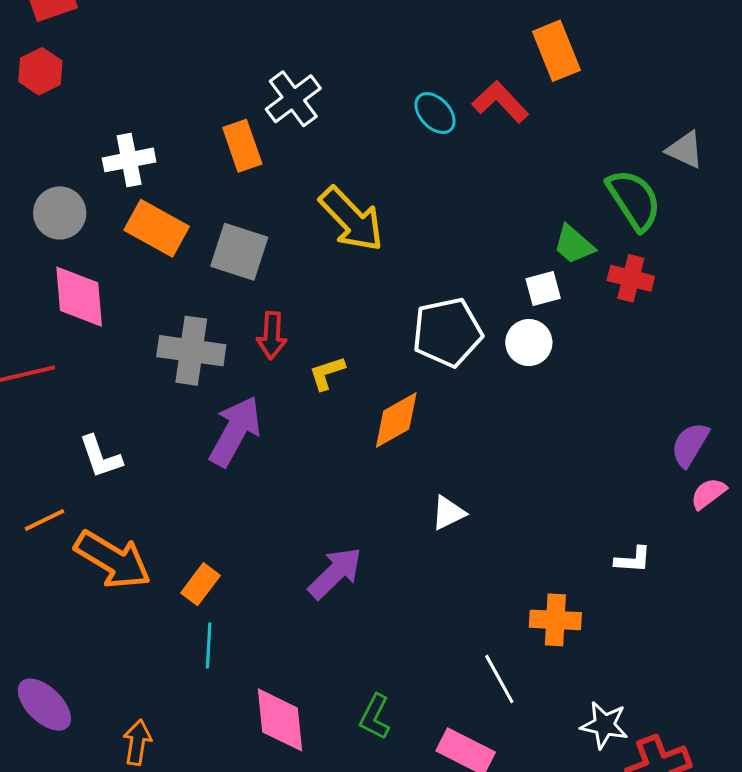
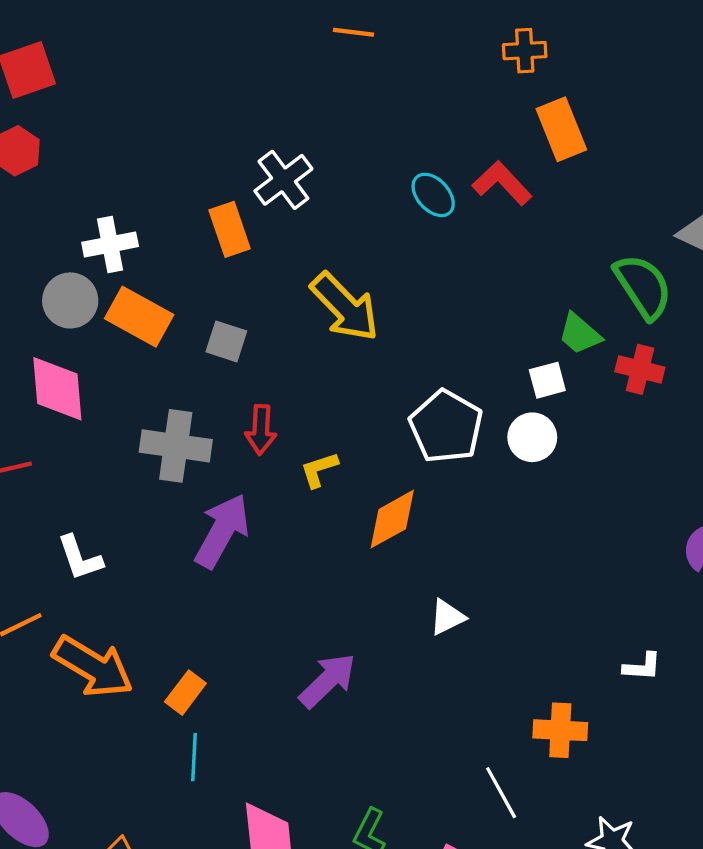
gray circle: (60, 213) -> (70, 300), moved
gray square: (239, 252) -> (226, 341), size x0.7
white pentagon: (447, 332) -> (446, 426), turned -30

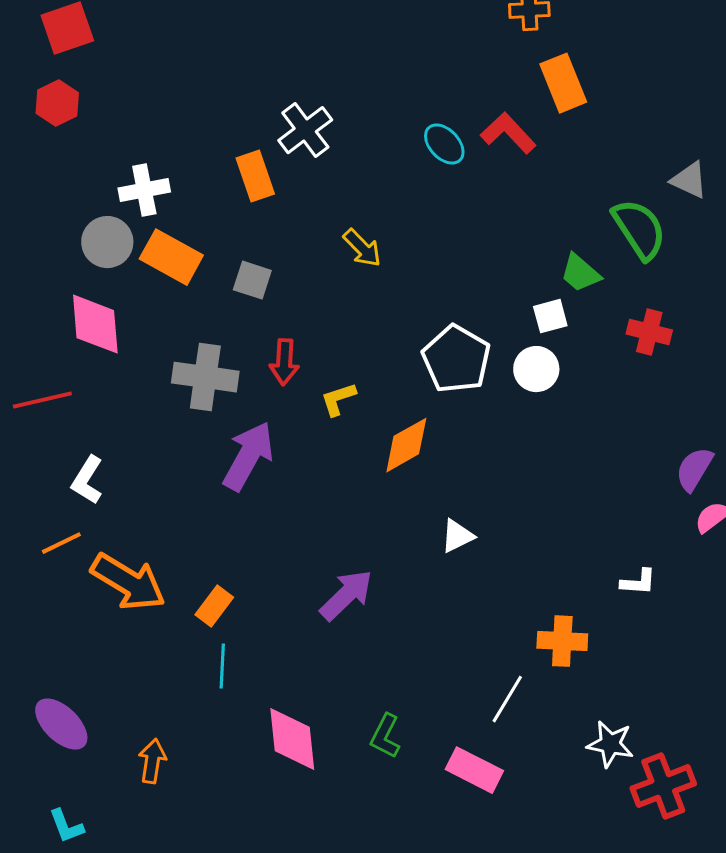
yellow arrow: (345, 307) -> (362, 248), size x0.6
red cross: (640, 369) -> (649, 332), moved
white L-shape: (80, 558) -> (87, 480), moved, turned 51
white line: (501, 793) -> (507, 699), turned 60

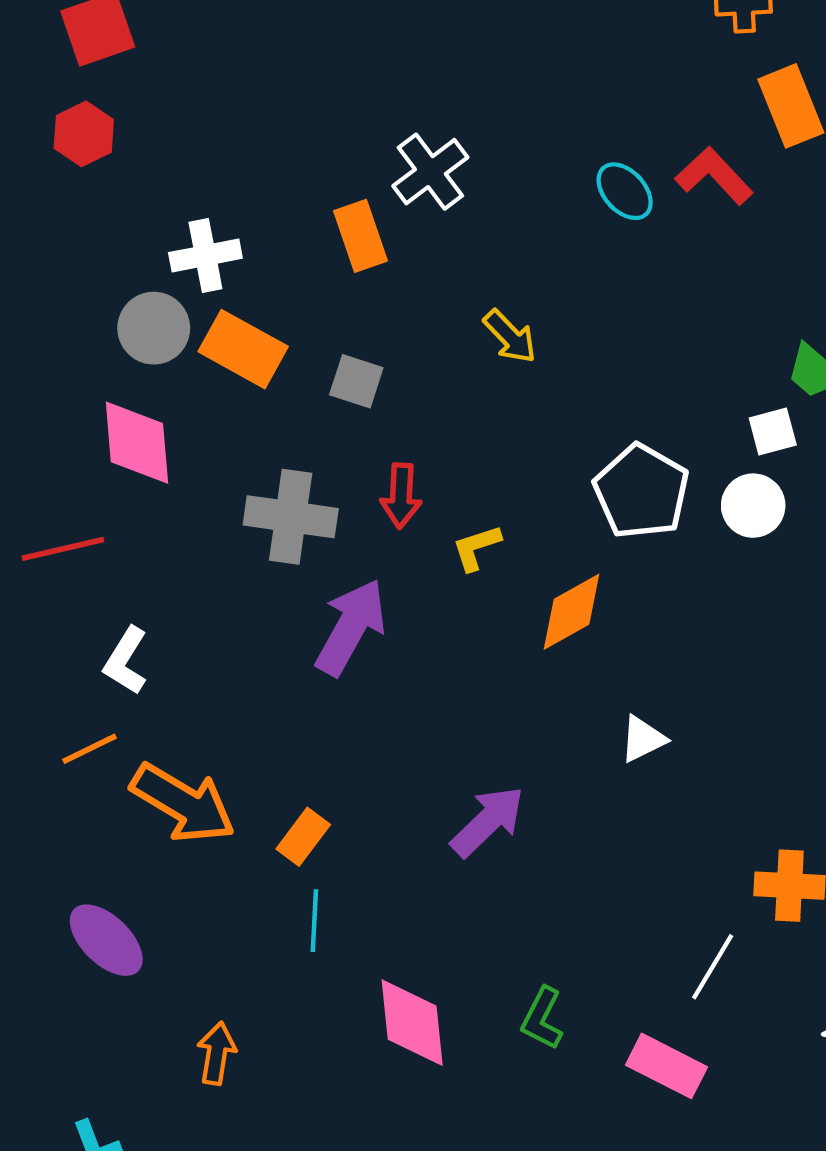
purple ellipse: (61, 724) -> (106, 940), moved

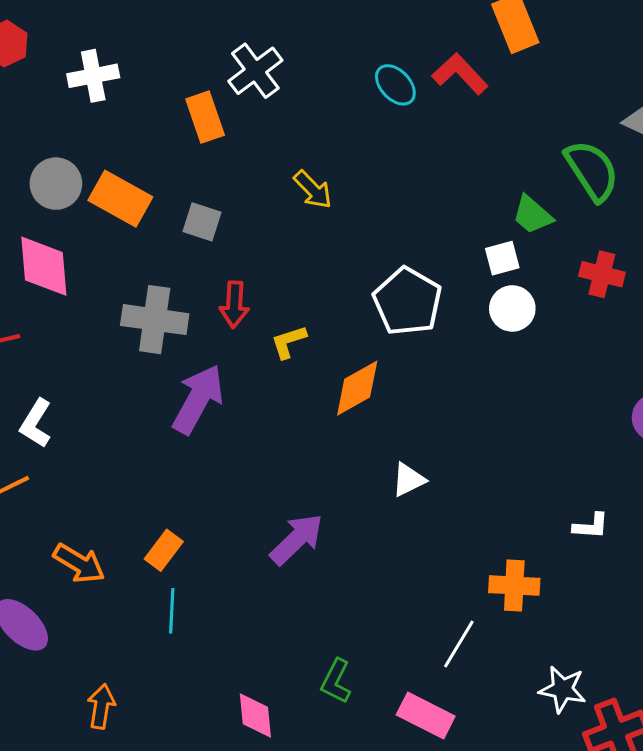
white cross: (205, 255) -> (93, 76), moved
white circle: (753, 506) -> (512, 308), moved
orange arrow: (183, 803) -> (79, 563), moved, size x0.7
pink diamond: (412, 1023) -> (255, 715), moved, size x0.7

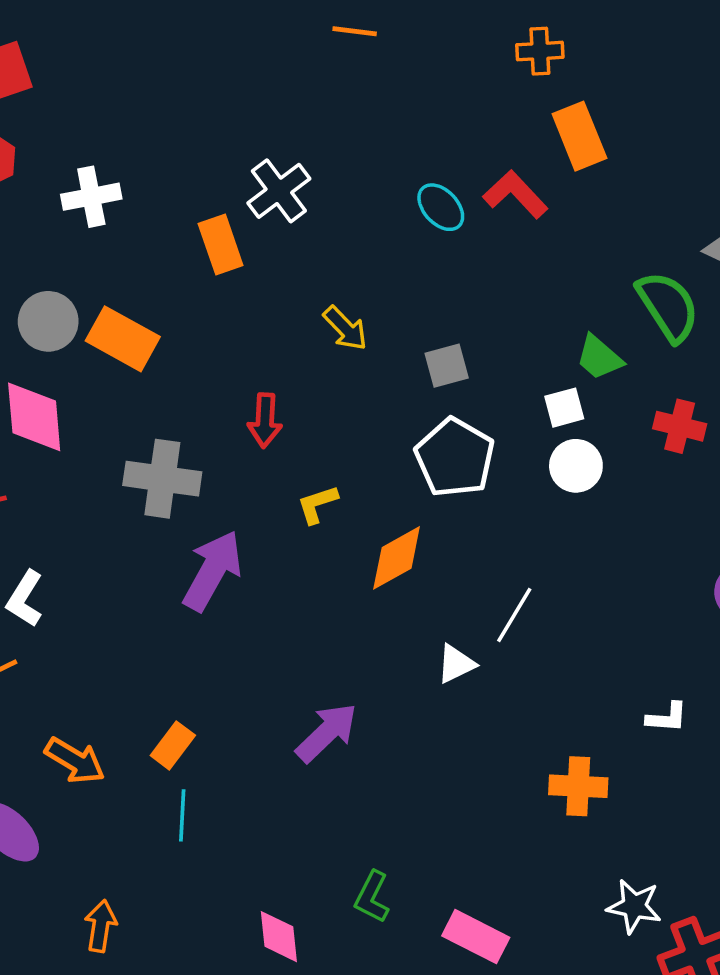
gray square: (202, 222) -> (447, 366), moved, turned -33
red arrow: (234, 304) -> (265, 420), moved
white line: (459, 644) -> (514, 615), moved

